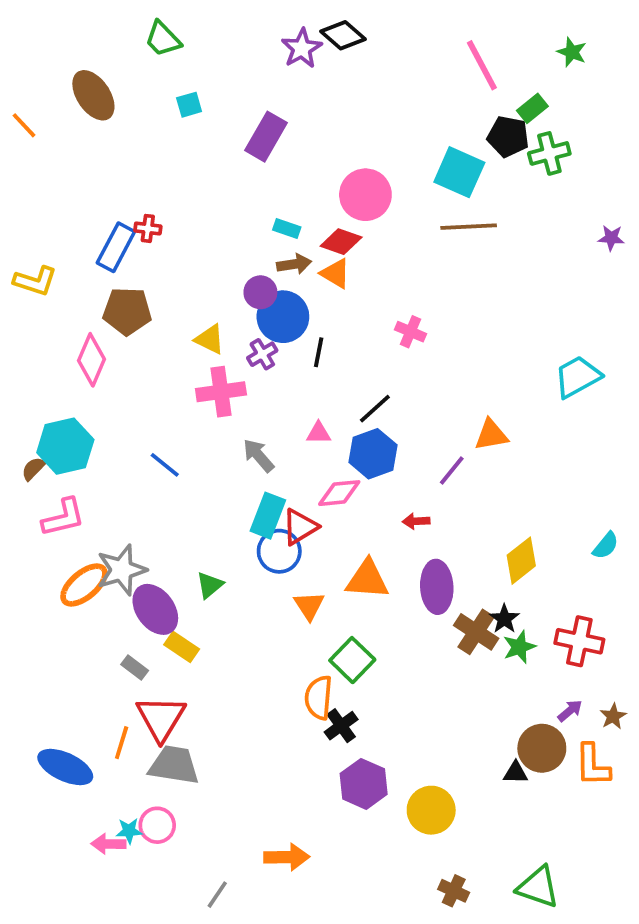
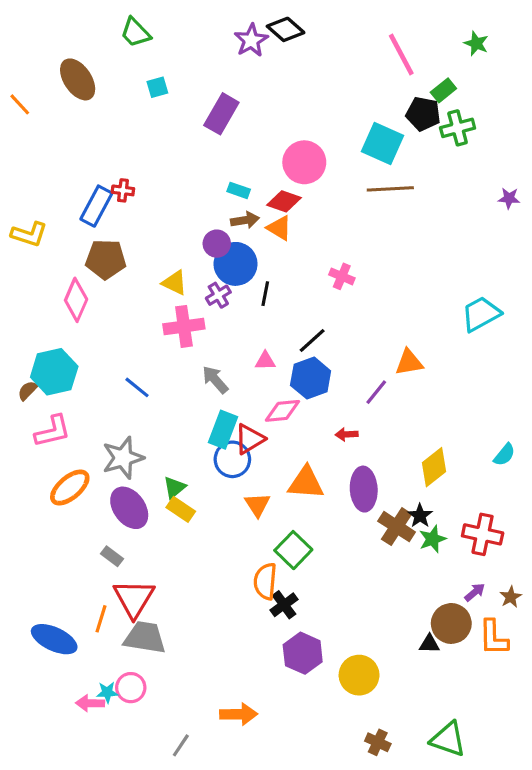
gray star: (122, 570) -> (123, 458), moved
yellow rectangle: (182, 647) -> (181, 509), moved

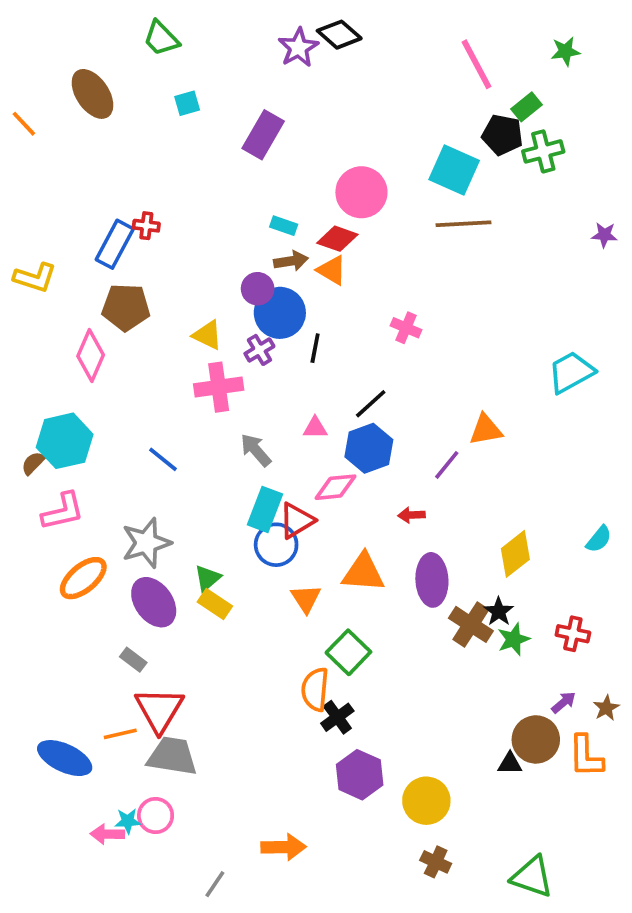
green star: (476, 43) -> (565, 51), turned -30
red cross: (483, 534) -> (573, 634), size x0.7
orange line: (101, 619) -> (120, 734), turned 60
brown cross: (378, 742) -> (436, 862), moved

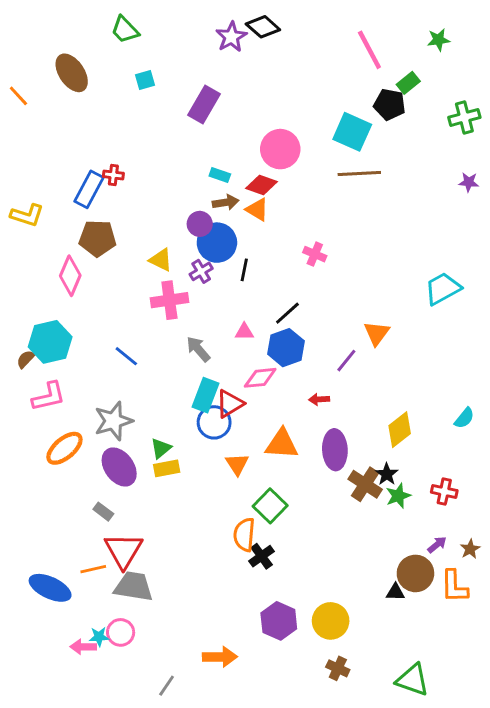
green cross: (543, 151) -> (464, 117), moved
orange triangle: (486, 430) -> (377, 333), turned -44
yellow rectangle: (215, 604) -> (167, 468), turned -45
purple hexagon: (360, 775) -> (279, 621), moved

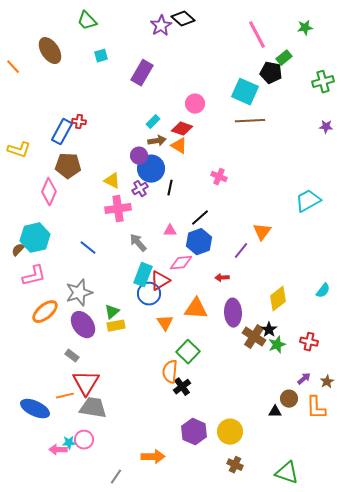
pink circle: (280, 149) -> (195, 104), size x0.7
cyan rectangle: (220, 175) -> (153, 122), turned -64
brown circle: (415, 573) -> (289, 399), size x0.7

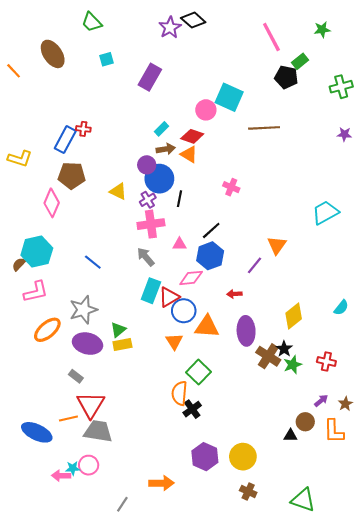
cyan square: (245, 92) -> (229, 97), moved
pink cross: (118, 209) -> (151, 224), moved
blue circle: (149, 294) -> (184, 311), moved
purple ellipse: (83, 325) -> (88, 344), turned -40

